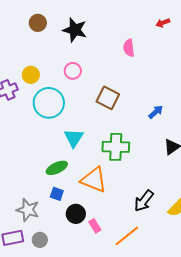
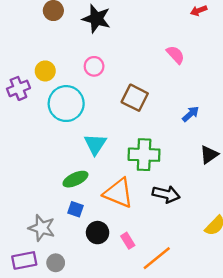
pink semicircle: (129, 48) -> (175, 55), moved, turned 144
black arrow: (144, 201) -> (166, 194), moved, turned -115
pink rectangle: (95, 226) -> (128, 241), moved

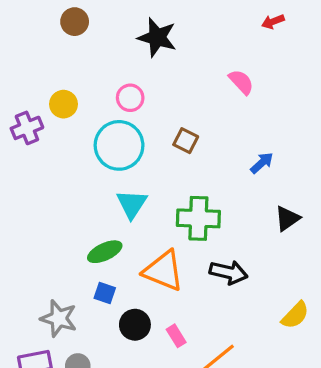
black star: (96, 19) -> (157, 37), moved
brown square: (135, 98) -> (186, 141), size x0.7
cyan circle: (66, 104) -> (119, 145), moved

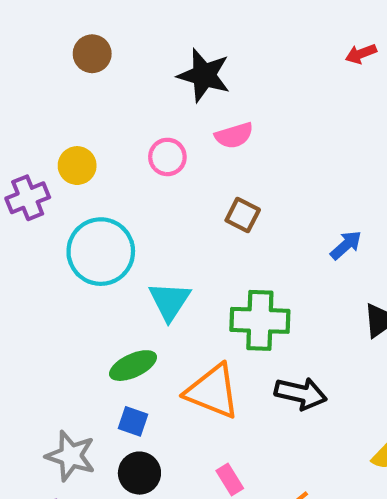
pink semicircle: (241, 82) -> (234, 135), moved, turned 116
cyan circle: (119, 145) -> (101, 252), moved
black circle: (135, 325) -> (139, 473), moved

